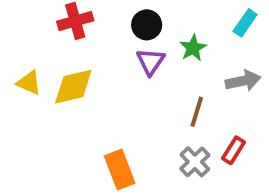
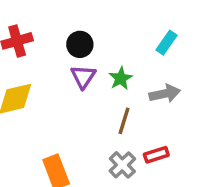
green star: (193, 48) -> (121, 78), moved
red rectangle: (233, 150) -> (156, 155), turned 40

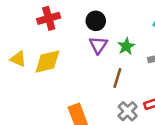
brown line: (124, 121) -> (117, 78), moved

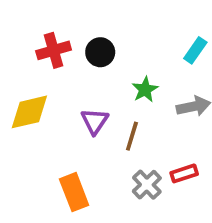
red cross: (49, 18) -> (54, 50), moved
purple triangle: (98, 45) -> (95, 121), moved

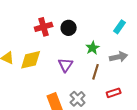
brown line: (132, 136) -> (96, 72), moved
gray cross: (147, 185) -> (78, 99), moved

